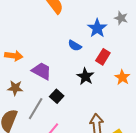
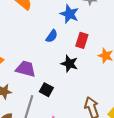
blue semicircle: (75, 46) -> (52, 36), turned -72

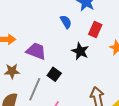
blue semicircle: (52, 36) -> (66, 22), turned -72

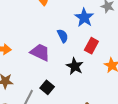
purple trapezoid: (36, 51) -> (40, 52), moved

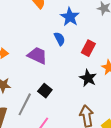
blue star: (84, 17) -> (70, 17), moved
black star: (75, 66) -> (88, 78), moved

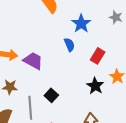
purple trapezoid: (37, 55) -> (33, 61), moved
gray line: (25, 104) -> (30, 108), turned -35

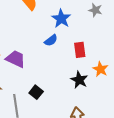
blue semicircle: (69, 45) -> (51, 40), turned 80
red rectangle: (98, 56) -> (80, 50), turned -35

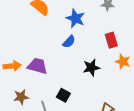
red rectangle: (80, 50) -> (111, 40), moved
black star: (79, 80) -> (91, 68), moved, turned -30

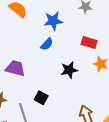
blue star: (75, 18) -> (53, 21), turned -30
red rectangle: (111, 40) -> (89, 43), turned -56

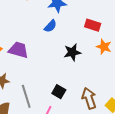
black square: (41, 98) -> (59, 92), moved

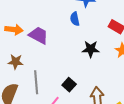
blue semicircle: (50, 26) -> (75, 19), turned 112

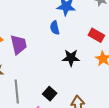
purple trapezoid: (39, 35) -> (19, 45), turned 50

